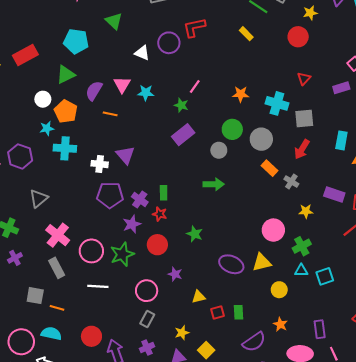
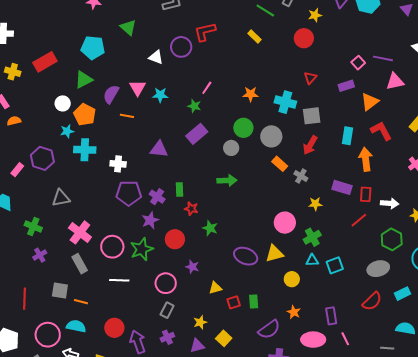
purple triangle: (125, 155) -> (159, 149), moved, turned -42
gray triangle: (39, 198) -> (61, 198), turned 30
red star: (160, 214) -> (191, 209), moved

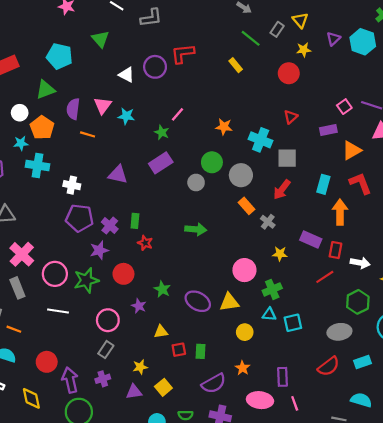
purple semicircle: (111, 94) -> (73, 109), turned -30
green arrow: (227, 180) -> (196, 229), moved
green star: (210, 228) -> (162, 289), moved

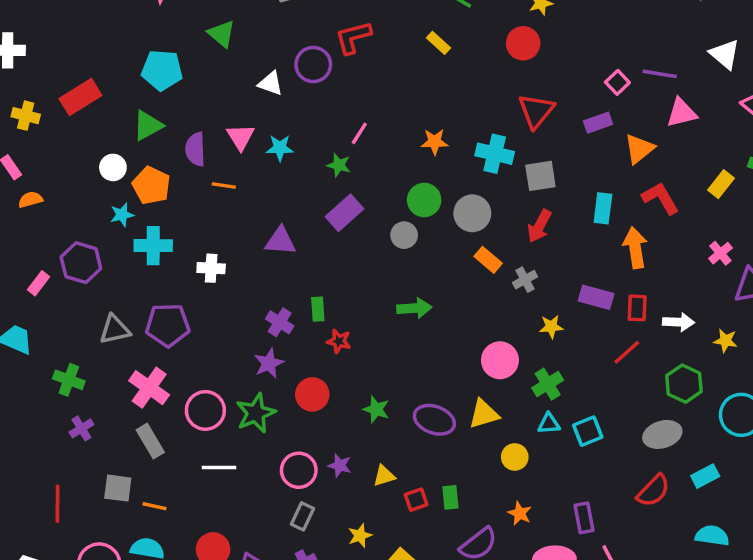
red triangle: (291, 117) -> (536, 111), size x1.6
purple pentagon: (79, 218) -> (168, 325), moved
gray cross: (268, 222) -> (525, 280), turned 32
purple star: (139, 306) -> (340, 465), moved

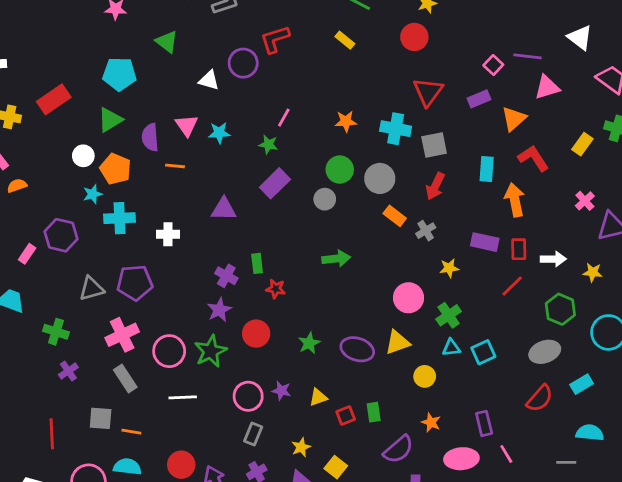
pink cross: (149, 388) -> (122, 335), turned 32
green star: (376, 409) -> (309, 343), turned 30

